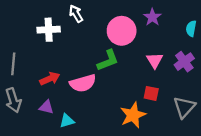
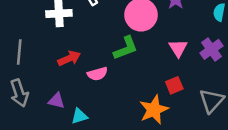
red arrow: (50, 79) -> (69, 58), moved
pink semicircle: (83, 83) -> (97, 74), size x0.7
red square: (151, 93) -> (174, 85), turned -35

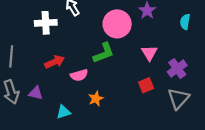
purple cross: (211, 49) -> (177, 69), moved
purple triangle: (56, 101) -> (36, 93), moved
orange star: (154, 110) -> (96, 99), moved, size x0.6

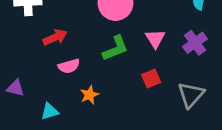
green L-shape: (104, 53) -> (115, 48), moved
red arrow: (55, 62) -> (55, 37), moved
purple cross: (177, 69) -> (195, 43), moved

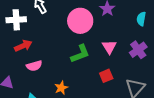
red arrow: (55, 37) -> (23, 46), moved
pink semicircle: (69, 66) -> (34, 66), moved

